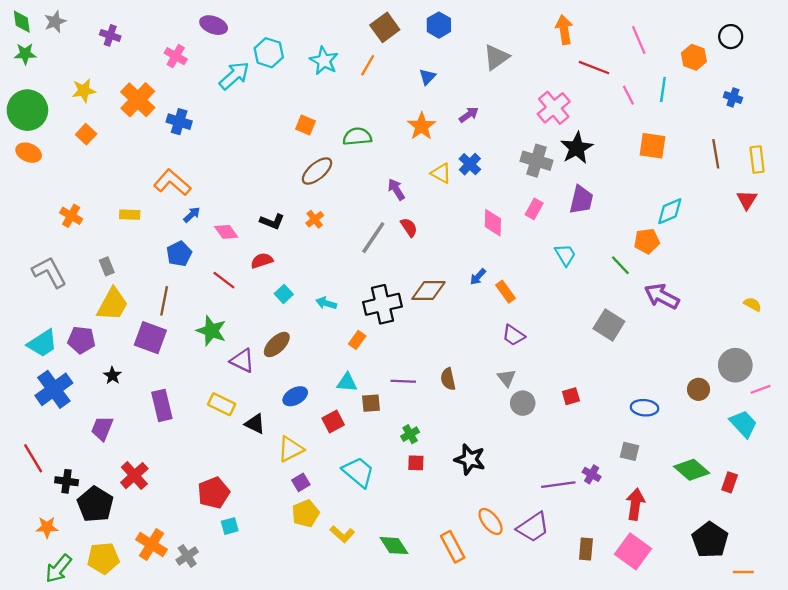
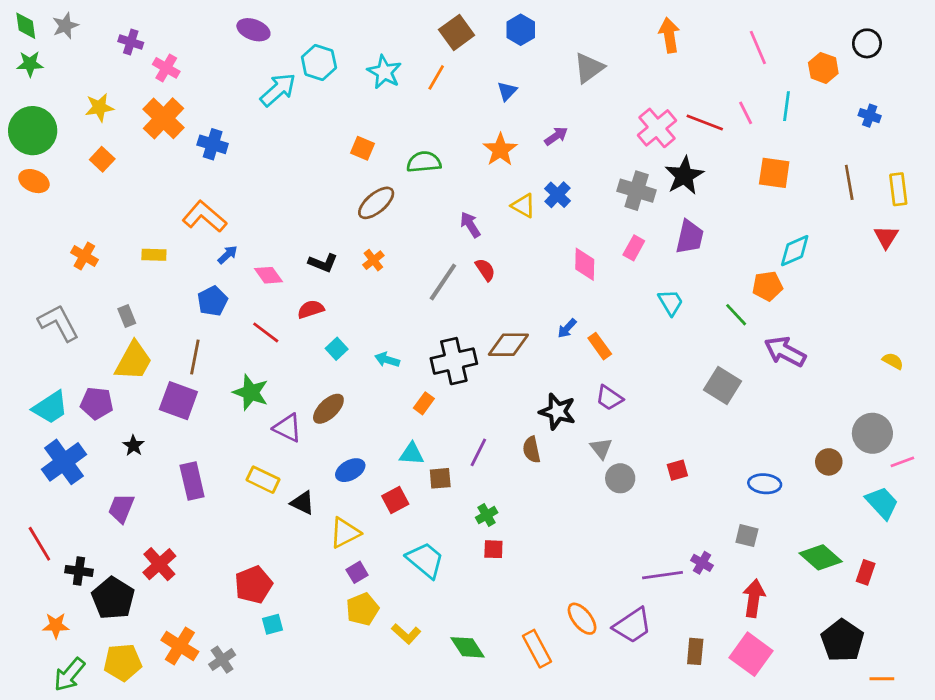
pink cross: (176, 56) -> (166, 68), moved
red line: (594, 68) -> (705, 122), moved
purple line: (403, 381) -> (478, 452), turned -65
black star: (470, 459) -> (557, 411), moved

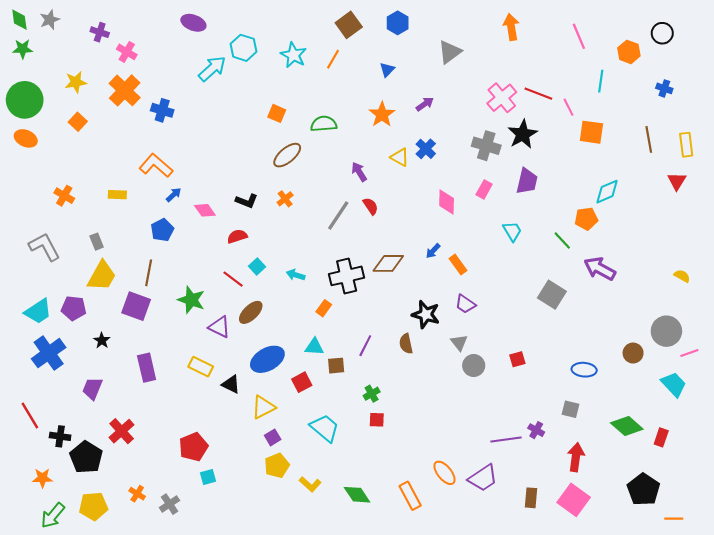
pink line: (746, 113) -> (568, 107), moved
red line: (266, 332) -> (233, 279), moved
blue ellipse: (350, 470) -> (267, 359), size x1.5
orange cross: (180, 646) -> (137, 494), size x0.6

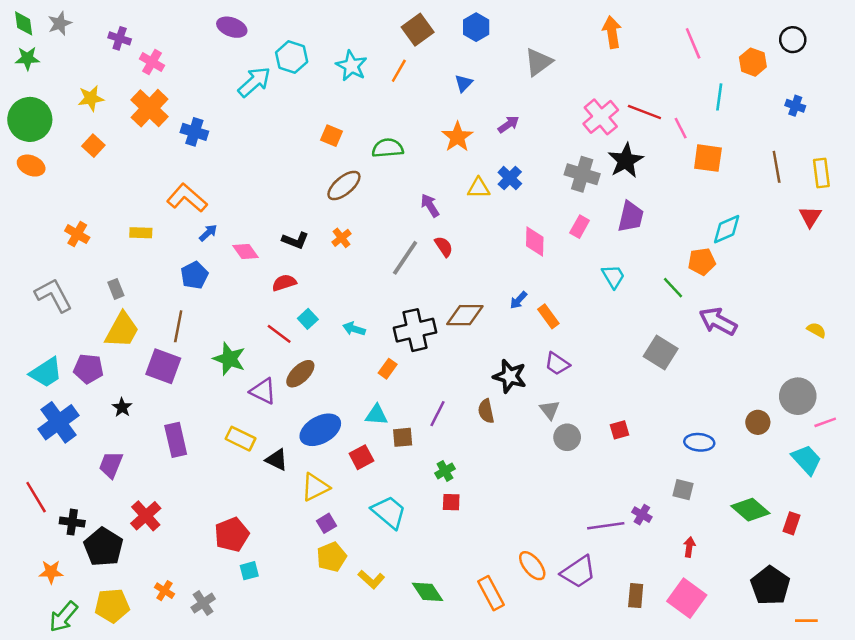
yellow triangle: (400, 157) -> (479, 188), turned -30
red arrow: (576, 457) -> (689, 547), size x0.6

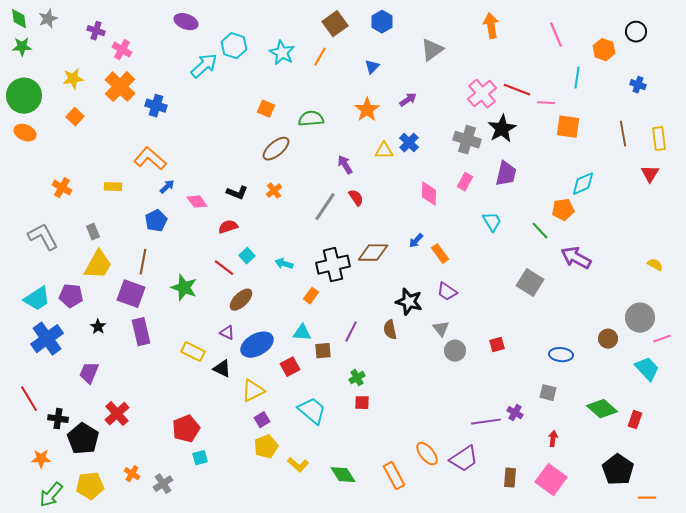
pink line: (681, 128) -> (546, 103), turned -60
purple triangle: (263, 391) -> (227, 333), moved, size x0.7
purple rectangle: (176, 440) -> (141, 332), moved

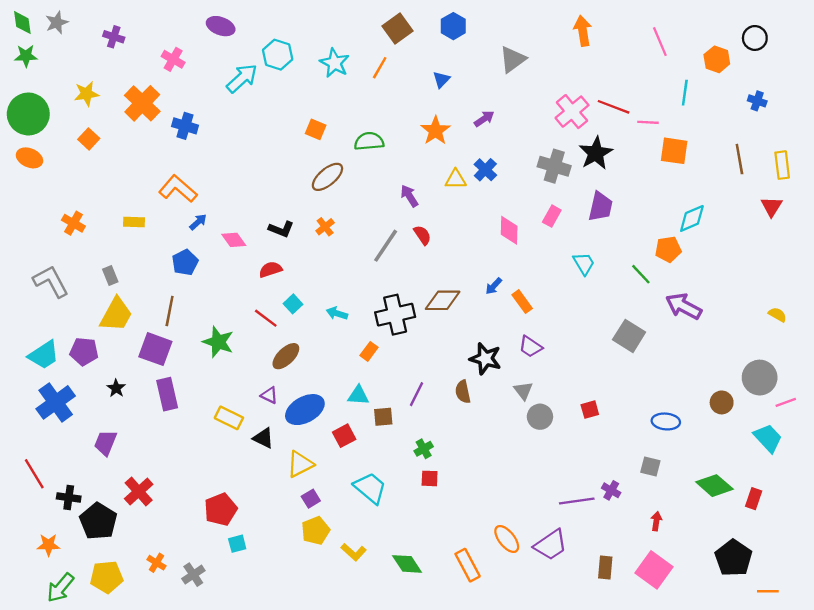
pink cross: (122, 50) -> (173, 59), moved

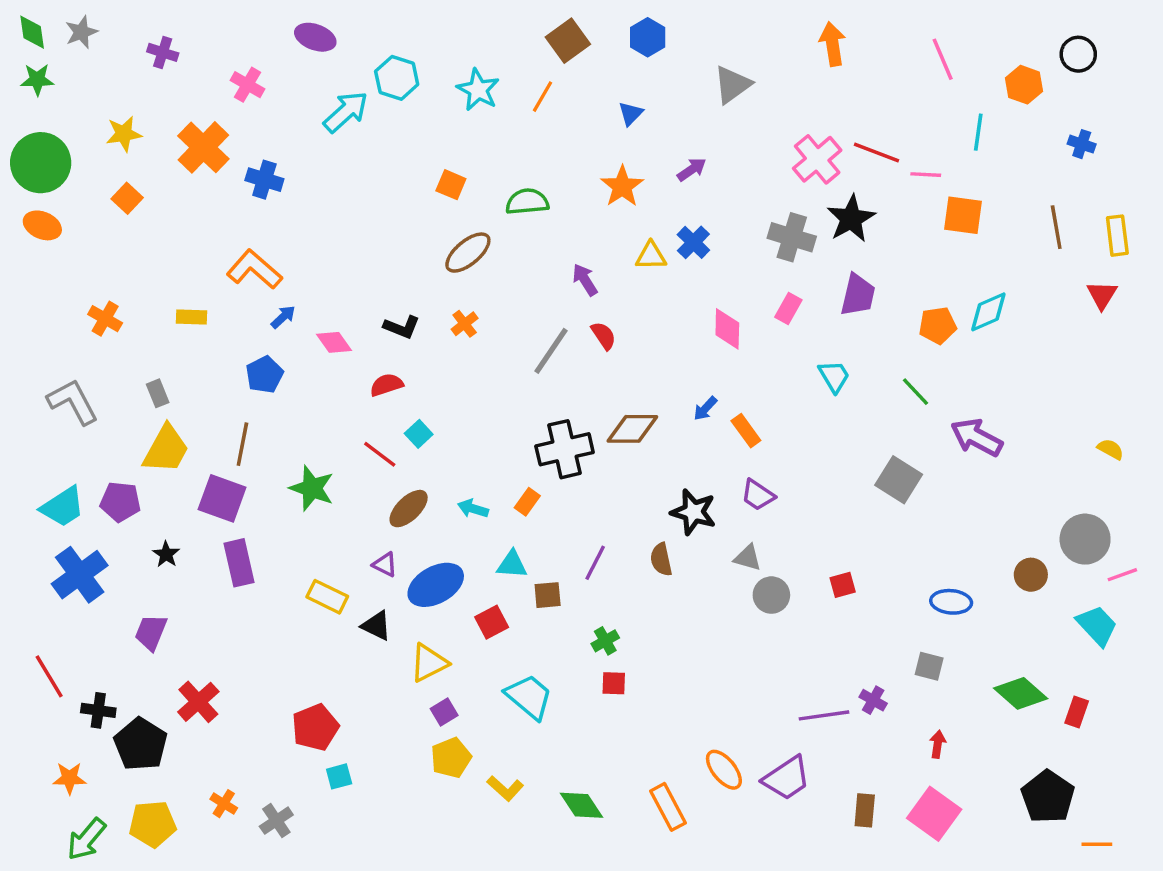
orange pentagon: (668, 249) -> (938, 325), moved
cyan arrow: (337, 313) -> (473, 509), moved
gray triangle: (523, 391) -> (748, 558), turned -36

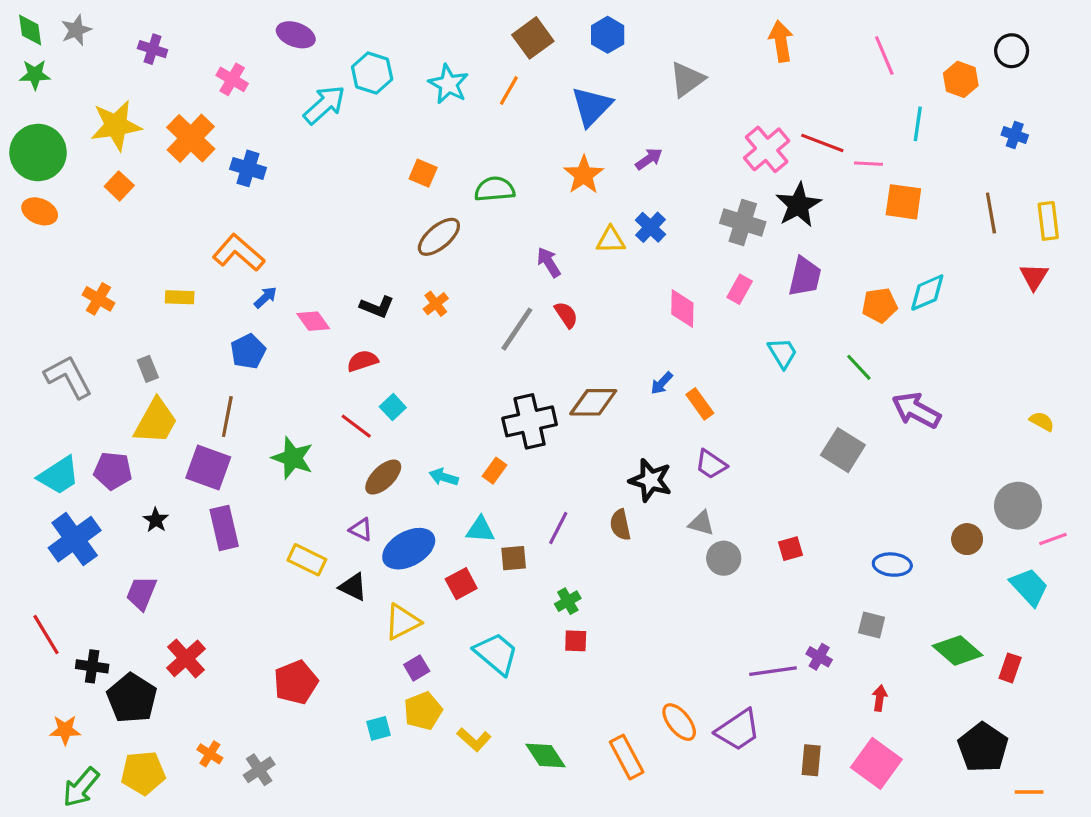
blue triangle: (631, 114) -> (592, 106), size x1.8
yellow star: (124, 134) -> (116, 125), size x1.5
cyan square: (339, 776) -> (378, 728), moved

